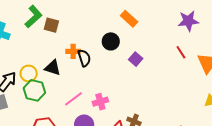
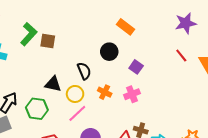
orange cross: (73, 51) -> (105, 92), moved, turned 32
yellow circle: (29, 73) -> (75, 94), moved
pink cross: (100, 102) -> (132, 94), moved

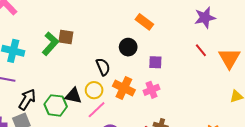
green L-shape: (29, 34) -> (50, 44), moved
purple square: (136, 67) -> (155, 62), turned -32
black triangle: (53, 84) -> (73, 96), moved
orange cross: (105, 92) -> (124, 88), size x1.5

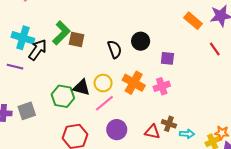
orange rectangle: (144, 22) -> (193, 21), moved
brown square: (66, 37) -> (76, 40), moved
black semicircle: (103, 67) -> (115, 49), moved
black arrow: (27, 99) -> (38, 50), moved

